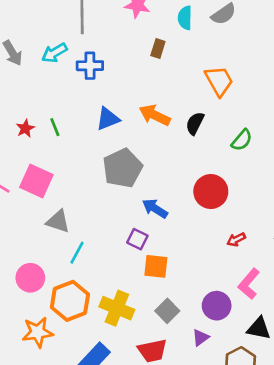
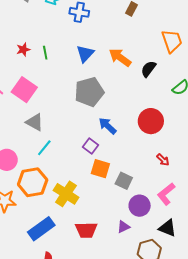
blue triangle: (108, 119) -> (85, 54), turned -36
red arrow: (236, 240) -> (163, 160), turned -120
gray square: (167, 311) -> (124, 181), moved, turned -30

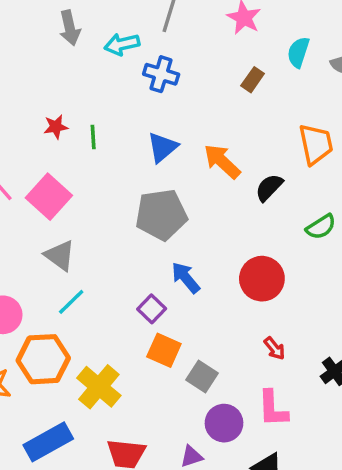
pink L-shape: (166, 194) -> (273, 409), turned -60

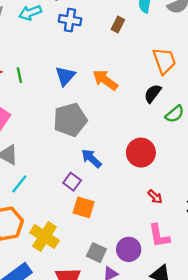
blue cross: (161, 74) -> (70, 20), moved
black semicircle: (269, 187) -> (153, 94), moved
gray square: (202, 377) -> (96, 253), moved

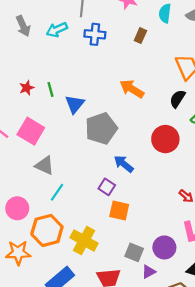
blue triangle: (65, 76) -> (75, 104), moved
red circle: (141, 153) -> (165, 139), moved

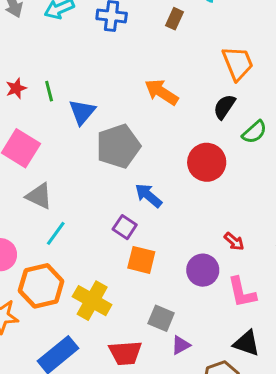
purple circle: (164, 247) -> (203, 270), moved

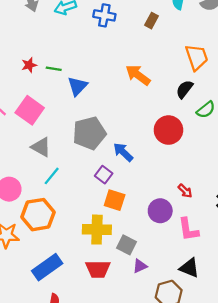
green line: (49, 91) -> (54, 69), turned -70
gray pentagon: (118, 146) -> (89, 133), moved
yellow cross: (92, 301) -> (97, 230), moved, turned -32

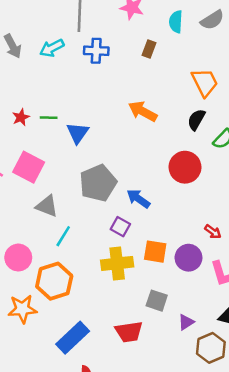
orange square: (115, 200) -> (155, 252), moved
yellow cross: (97, 230) -> (117, 263), moved
purple triangle: (140, 266) -> (186, 322), moved

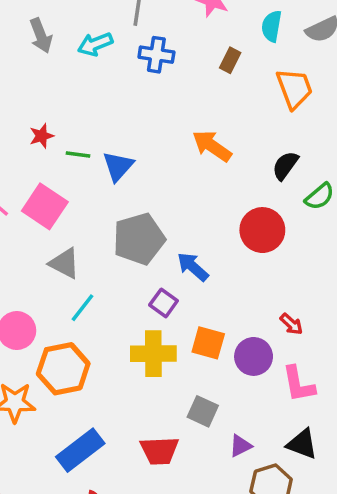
orange trapezoid: (205, 82) -> (294, 88), moved
green line: (49, 118) -> (78, 155), moved

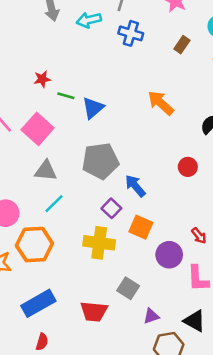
red circle: (262, 230) -> (188, 167), size x0.6
gray triangle: (64, 263) -> (46, 171), turned -30
orange square: (208, 343) -> (141, 227), moved

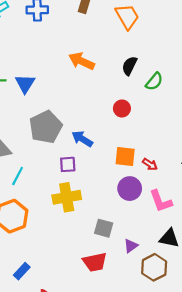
purple square: (111, 208) -> (68, 164), turned -30
orange square: (141, 227) -> (125, 156), moved
blue rectangle: (38, 303) -> (22, 271), moved, size x0.6
red trapezoid: (94, 311) -> (95, 262), moved

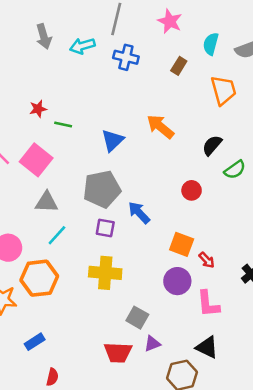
blue triangle: (25, 84) -> (113, 140), moved
purple square: (68, 164) -> (105, 228), moved
purple triangle: (131, 246) -> (152, 344), moved

